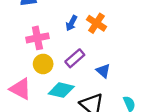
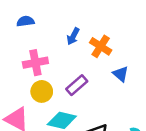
blue arrow: (71, 23) -> (73, 36), moved
blue triangle: (103, 71) -> (121, 74), moved

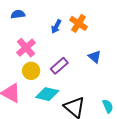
orange cross: (101, 46) -> (78, 23), moved
pink cross: (35, 63) -> (26, 48), turned -30

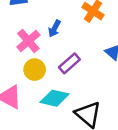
blue arrow: (56, 26) -> (54, 29), moved

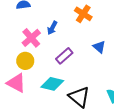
yellow circle: (35, 70) -> (25, 61), moved

